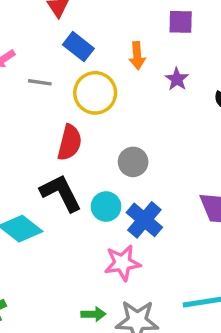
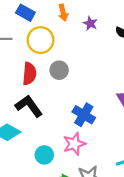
gray circle: (133, 162) -> (59, 70), moved
cyan circle: (106, 207) -> (44, 155), moved

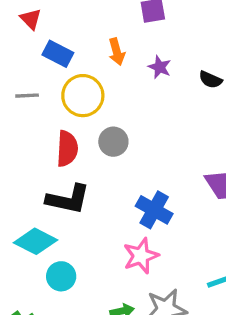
black L-shape: (29, 106) -> (68, 199), turned 140
cyan circle: (44, 155) -> (61, 276), moved

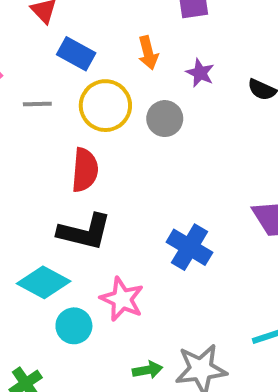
gray circle: (113, 142) -> (165, 119), moved
pink star: (141, 256) -> (122, 299), moved, turned -30

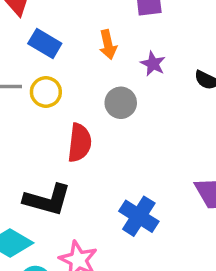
yellow circle: (105, 106) -> (46, 92), moved, size x0.7
red semicircle: (85, 170) -> (80, 143), moved

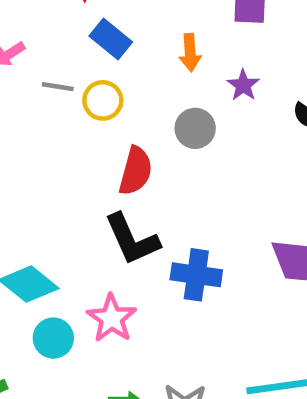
black L-shape: (47, 200) -> (132, 239), moved, turned 42
blue cross: (139, 216) -> (196, 275), turned -33

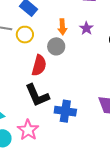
orange arrow: (190, 53) -> (62, 27), moved
gray circle: (195, 128) -> (56, 46), moved

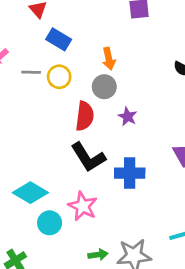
purple star: (86, 28) -> (128, 117), moved

